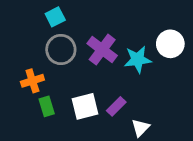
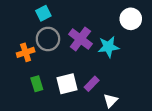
white circle: (170, 44) -> (131, 19), moved
orange cross: (32, 81) -> (26, 52), moved

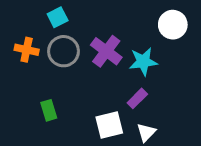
orange cross: (26, 52) -> (27, 50), moved, turned 30
white square: (67, 84) -> (109, 125), moved
purple rectangle: (92, 84) -> (137, 98), moved

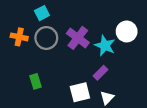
white circle: (173, 25) -> (127, 31), moved
cyan star: (143, 62) -> (105, 46), turned 30

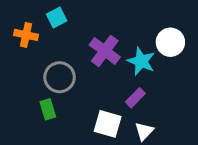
orange cross: (19, 37) -> (26, 35), moved
gray circle: (46, 38) -> (60, 77), moved
white square: (80, 92) -> (108, 124), turned 30

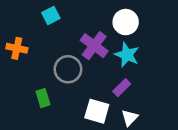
orange cross: (26, 35) -> (17, 48), moved
white circle: (170, 42) -> (126, 22), moved
gray circle: (60, 77) -> (68, 69), moved

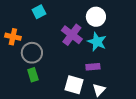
gray circle: (68, 69) -> (32, 53), moved
purple rectangle: (122, 88) -> (93, 67), turned 40

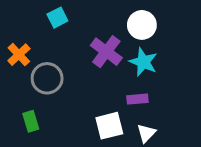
orange cross: (13, 37) -> (19, 55), turned 35
green rectangle: (33, 75) -> (31, 121), moved
white square: (74, 85) -> (109, 126), turned -30

